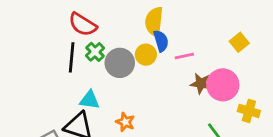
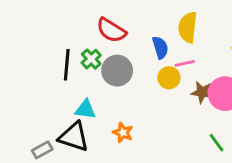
yellow semicircle: (154, 22) -> (188, 27), moved
red semicircle: (83, 24) -> (111, 30), moved
yellow circle: (146, 55) -> (169, 78), moved

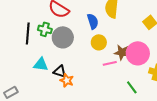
green cross: (91, 59) -> (45, 29), turned -32
pink line: (185, 63) -> (110, 63), moved
black triangle: (74, 137) -> (60, 71), moved, size x0.6

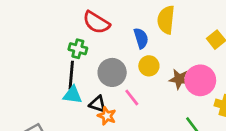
black line: (28, 33) -> (71, 75), moved
gray circle: (63, 37) -> (112, 72), moved
pink line: (110, 63) -> (132, 97), moved, turned 64

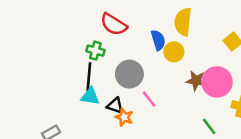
yellow circle: (149, 66) -> (174, 52), moved

